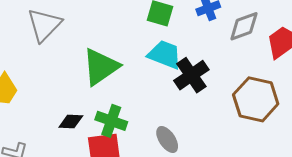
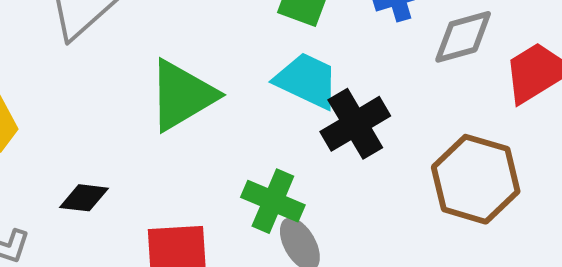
black diamond: (71, 121) -> (84, 198), moved
green cross: (111, 121) -> (273, 201), moved

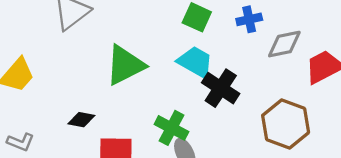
black cross: (355, 124) -> (221, 88), turned -30
black diamond: (84, 198) -> (81, 120), moved

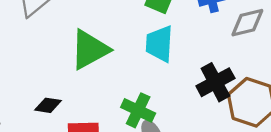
cyan trapezoid: (195, 62) -> (159, 44), turned -114
black cross: (221, 88) -> (215, 82), moved, turned 30

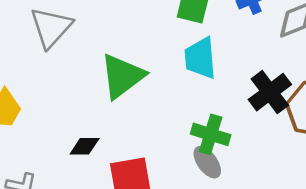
green cross: (138, 110) -> (211, 134), moved

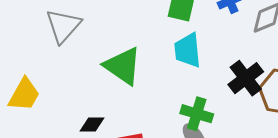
green triangle: (122, 76) -> (123, 66), turned -48

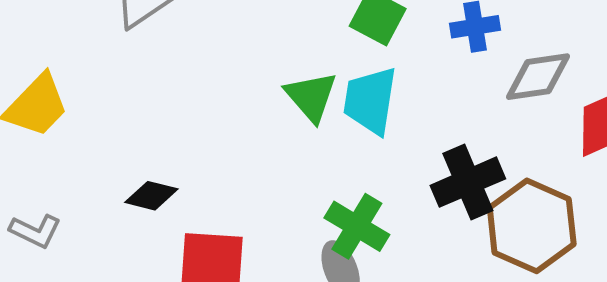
green triangle: (123, 66) -> (311, 97), moved, size x0.7

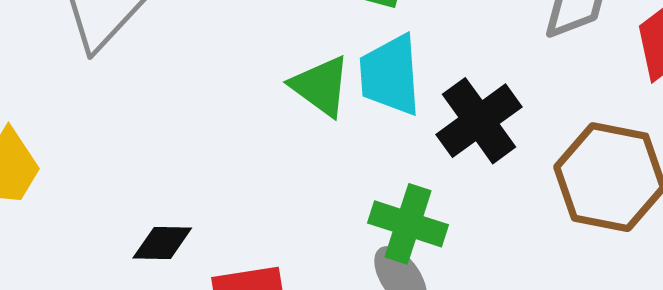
black cross: (468, 182) -> (479, 121), moved

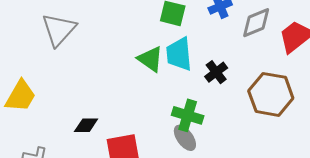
black cross: (479, 121) -> (216, 72), size x0.7

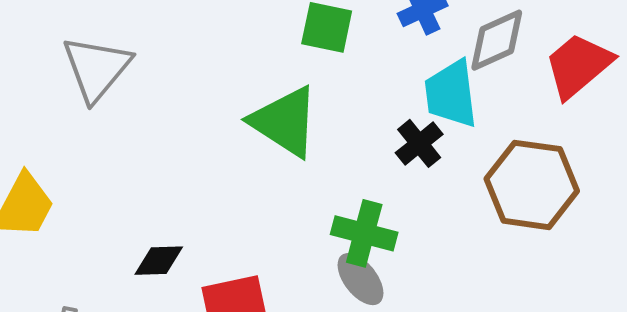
cyan trapezoid: (179, 54) -> (451, 94), moved
green triangle: (150, 59) -> (285, 122), size x1.4

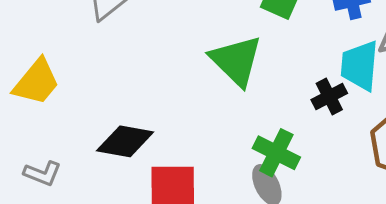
black diamond: (159, 261) -> (125, 141), size x1.5

